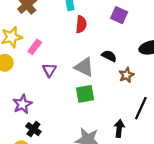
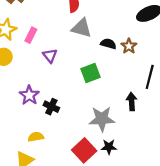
black semicircle: (109, 56) -> (108, 44), moved
gray triangle: (84, 67) -> (82, 28), moved
black cross: (33, 129) -> (51, 107), moved

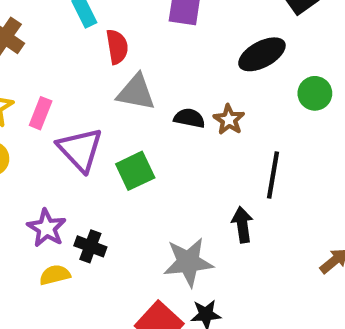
purple triangle: (50, 56) -> (80, 150), size x1.6
green square: (91, 73) -> (135, 171), moved
yellow semicircle: (36, 137) -> (55, 275), moved

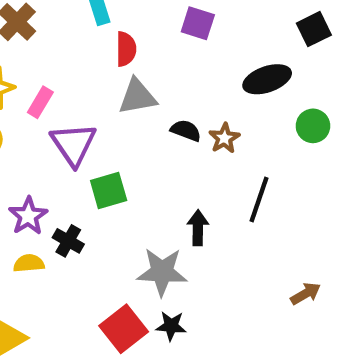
gray triangle: (136, 92) -> (137, 97), turned -30
green square: (135, 171) -> (109, 191), moved
black arrow: (242, 225) -> (198, 228), moved

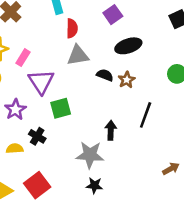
purple square: (198, 23) -> (113, 15), turned 36
black ellipse: (267, 79) -> (128, 46), moved
purple star: (28, 216) -> (15, 110), moved
red square: (124, 329) -> (37, 185), moved

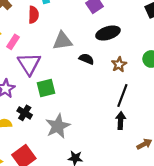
red semicircle: (72, 28) -> (34, 15), moved
brown star: (127, 80) -> (119, 64), moved
black arrow: (111, 130) -> (121, 121), moved
gray star: (90, 155) -> (58, 126), moved, turned -30

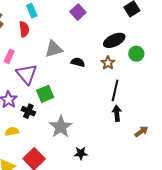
black ellipse: (108, 33) -> (114, 40), moved
black cross: (25, 113) -> (28, 111), moved

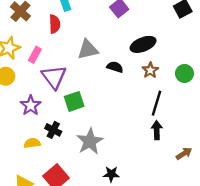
black ellipse: (114, 40) -> (143, 44), moved
green circle: (136, 54) -> (184, 73), moved
black cross: (28, 111) -> (53, 130), moved

